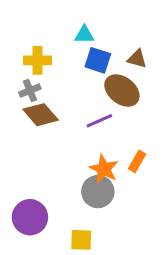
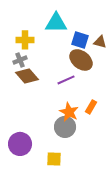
cyan triangle: (84, 35) -> (56, 23), size x1.6
brown triangle: (137, 59) -> (100, 42), moved
blue square: (98, 60) -> (80, 40), moved

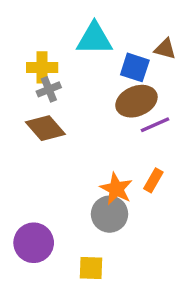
brown triangle: (100, 42) -> (165, 49), moved
gray cross: (20, 60) -> (49, 89), moved
brown ellipse: (81, 60) -> (136, 101), turned -60
purple line: (66, 80) -> (155, 125), moved

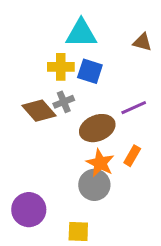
yellow cross: (42, 67) -> (61, 67), moved
blue square: (135, 67) -> (90, 71), moved
gray cross: (49, 89) -> (64, 102), moved
brown ellipse: (136, 101) -> (97, 128), moved

